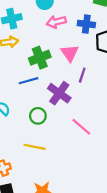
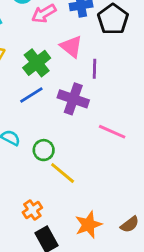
green circle: (38, 116) -> (44, 150), moved
yellow line: (34, 147) -> (63, 173), turned 45

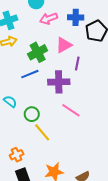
pink triangle: (71, 47) -> (64, 45), turned 42
purple cross: (73, 99) -> (59, 82), turned -30
pink line: (112, 132) -> (71, 110), moved

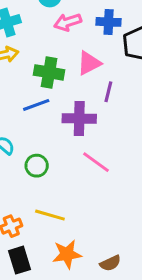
green cross: (38, 52) -> (49, 72), turned 36
yellow line: (42, 132) -> (50, 215), moved, turned -36

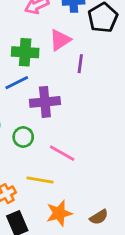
purple cross: (79, 119) -> (45, 102), moved
pink line: (96, 162) -> (62, 153), moved

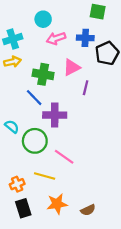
blue line: (17, 83) -> (34, 98), turned 66
green circle: (23, 137) -> (35, 141), size x1.5

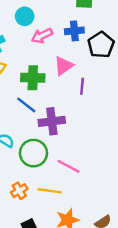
orange cross: (17, 184) -> (19, 191), moved

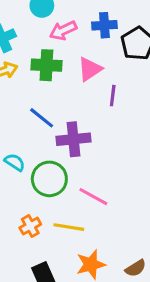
green cross: (33, 78) -> (46, 65), moved

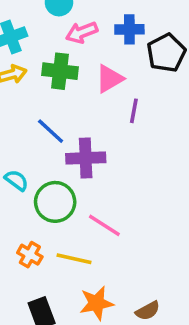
orange cross: (30, 226) -> (30, 255), turned -35

